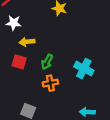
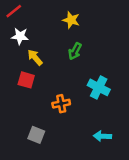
yellow arrow: (27, 42) -> (35, 57), turned 56
green arrow: (47, 62) -> (75, 51), moved

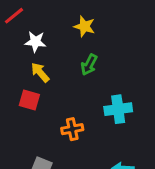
white star: (20, 36) -> (35, 42), moved
cyan cross: (99, 87) -> (118, 109), turned -35

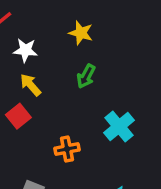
red square: (29, 100) -> (18, 116), turned 35
cyan cross: (118, 109) -> (119, 127), turned -32

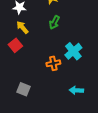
orange cross: (67, 149) -> (53, 63), moved

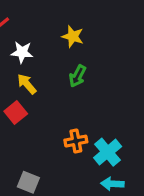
cyan cross: (73, 51) -> (108, 152), moved

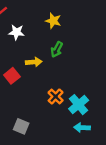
yellow arrow: (27, 84) -> (34, 62), moved, turned 126
orange cross: (76, 141) -> (56, 97), turned -35

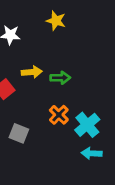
green arrow: (57, 49) -> (60, 78), moved, turned -119
gray square: (21, 126) -> (19, 133), moved

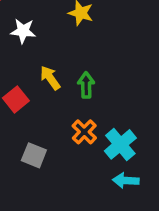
yellow arrow: (32, 72) -> (50, 78), turned -120
green arrow: (60, 78) -> (86, 85), turned -90

